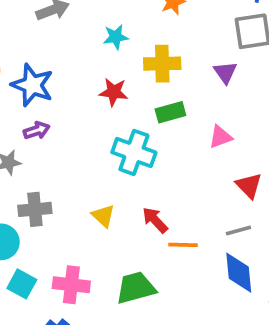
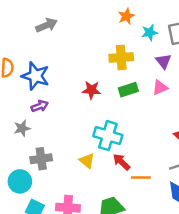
cyan star: (116, 37) -> (150, 33), moved
red star: (114, 92) -> (91, 90), moved
pink triangle: (220, 137) -> (160, 88), moved
cyan cross: (134, 152) -> (108, 136), moved

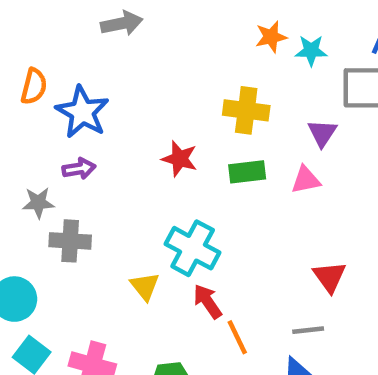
cyan star: (150, 33) -> (311, 51), moved
gray cross: (41, 159) -> (70, 241), moved
orange line: (141, 177) -> (237, 337), turned 54

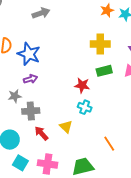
red star: (180, 159) -> (82, 85), moved
cyan cross: (193, 248) -> (85, 107), size x0.6
red arrow: (208, 301) -> (41, 133), moved

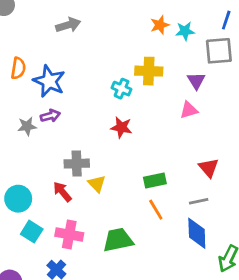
green rectangle: (104, 71) -> (155, 180), moved
gray star: (15, 96) -> (27, 126), moved
cyan cross: (85, 107) -> (122, 89), moved
gray cross: (31, 111) -> (77, 164), moved

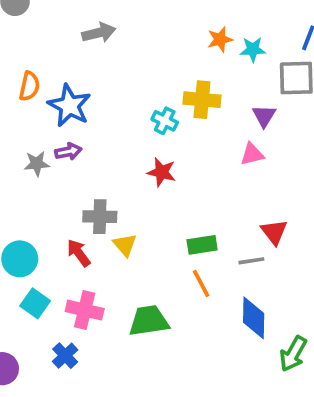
gray line: (199, 201) -> (251, 261), moved

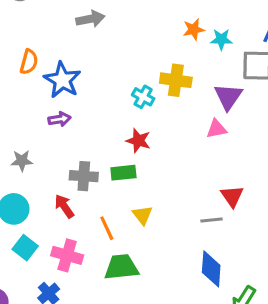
purple triangle: (264, 116) -> (228, 97), size x1.4
gray star: (37, 164) -> (22, 161), moved
yellow triangle: (125, 245) -> (142, 215), moved
green rectangle: (202, 245) -> (123, 173), moved
orange line: (201, 283) -> (107, 228), moved

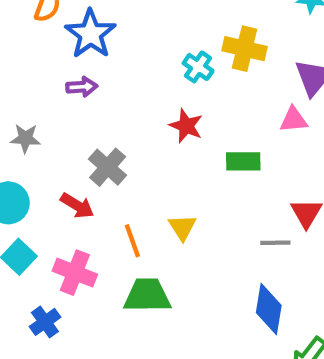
green rectangle: (123, 173) -> (243, 161), moved
gray cross: (84, 176) -> (108, 167), turned 32
red arrow: (64, 206) -> (77, 206), turned 150

